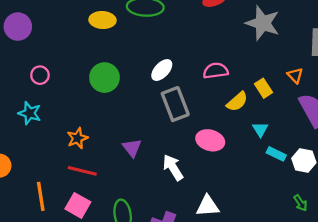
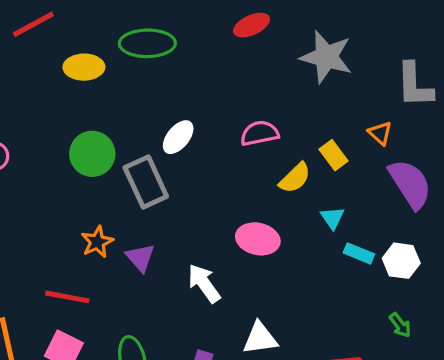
gray rectangle: (175, 104) -> (146, 182), moved
orange star: (77, 138) -> (97, 242), moved

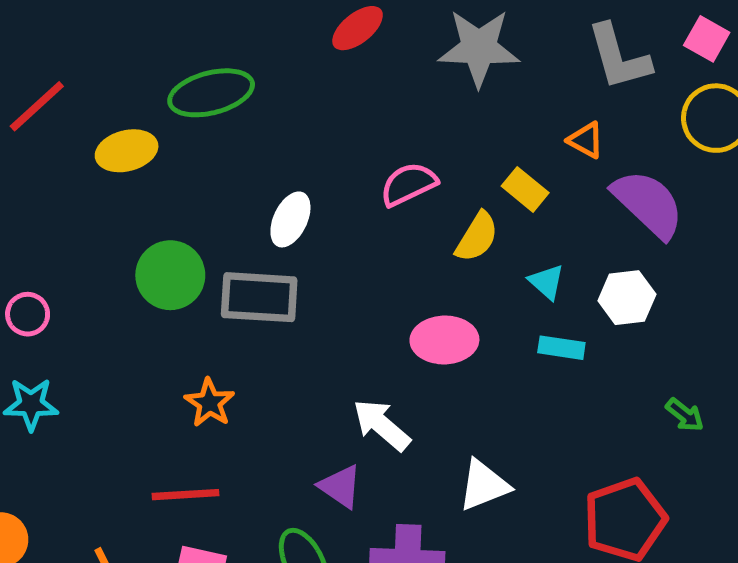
gray rectangle: (146, 182) -> (259, 297), turned -48
cyan rectangle: (359, 253) -> (561, 348), moved
purple triangle: (140, 258) -> (340, 486), moved
white hexagon: (401, 261) -> (627, 298), moved

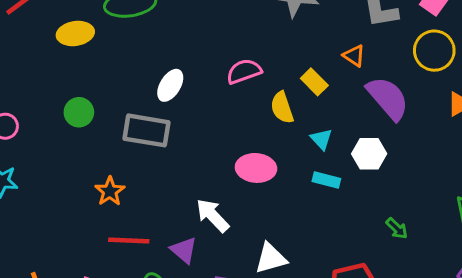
yellow semicircle: (477, 237) -> (282, 108), turned 124
green circle: (170, 275) -> (79, 112), moved, size x0.7
red line: (185, 495) -> (129, 241), moved

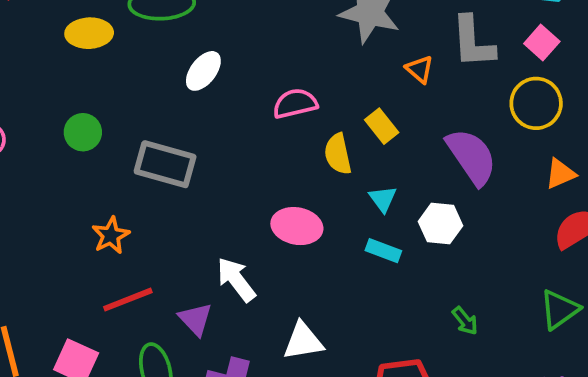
orange triangle: (354, 56) -> (420, 69), moved
white ellipse: (170, 85) -> (203, 71), moved
red line: (129, 241) -> (128, 300), turned -30

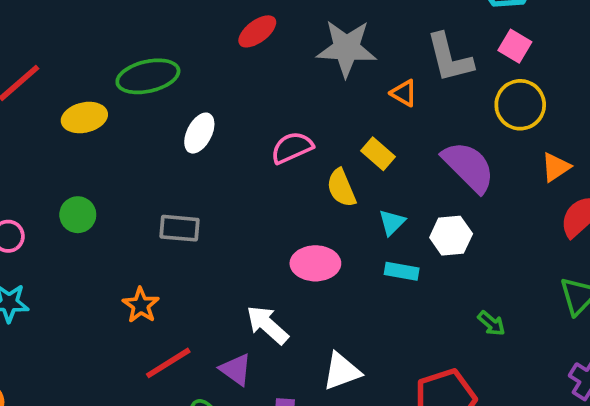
green circle: (83, 132) -> (78, 215), moved
gray rectangle: (165, 164) -> (180, 228), size x0.7
cyan triangle: (383, 199) -> (392, 222), turned 32

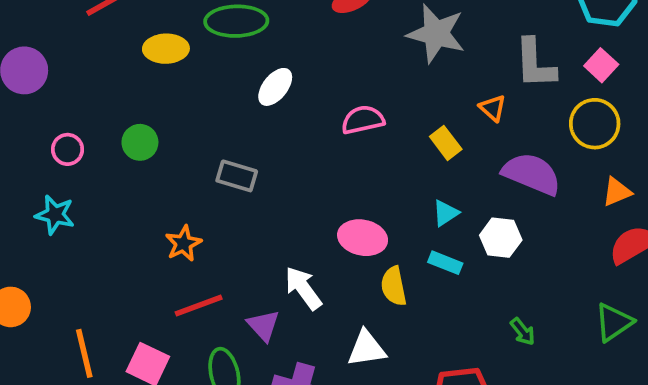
orange triangle: (404, 93) -> (493, 108), moved
purple semicircle: (469, 167) -> (532, 174), turned -34
yellow semicircle: (341, 188) -> (394, 286), moved

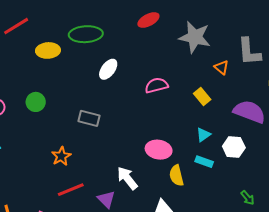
orange triangle: (493, 108) -> (221, 67), moved

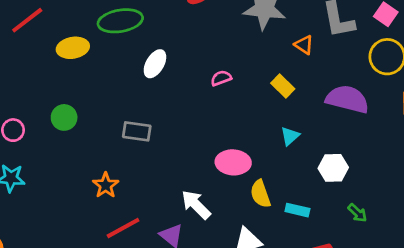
pink semicircle: (157, 85) -> (221, 78), size x0.7
white hexagon: (234, 147) -> (333, 168), moved
cyan rectangle: (204, 162) -> (297, 210), moved

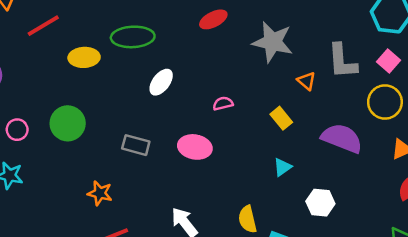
green circle: (64, 117) -> (68, 123), size x1.4
pink ellipse: (233, 162) -> (195, 147), moved
orange star: (106, 185) -> (100, 193), turned -30

